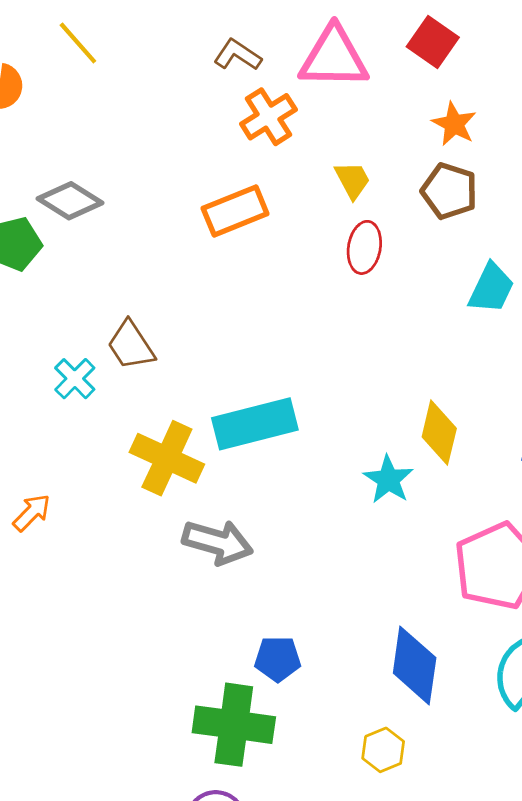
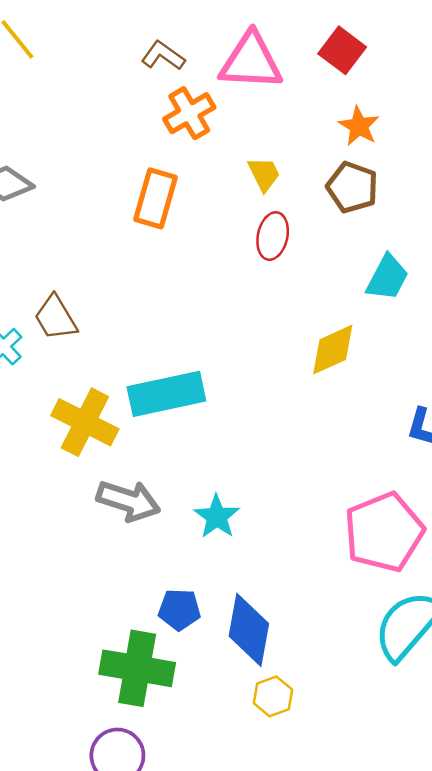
orange rectangle: (235, 211) -> (155, 198), turned -54
yellow diamond: (439, 433) -> (333, 350), moved, turned 50
cyan star: (388, 479) -> (217, 517), moved
blue diamond: (415, 665) -> (249, 630), moved

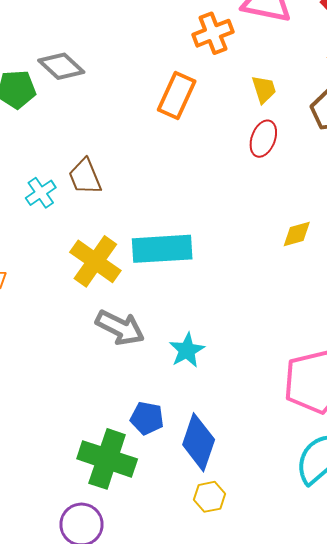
yellow diamond: (333, 350) -> (297, 234), size x0.7

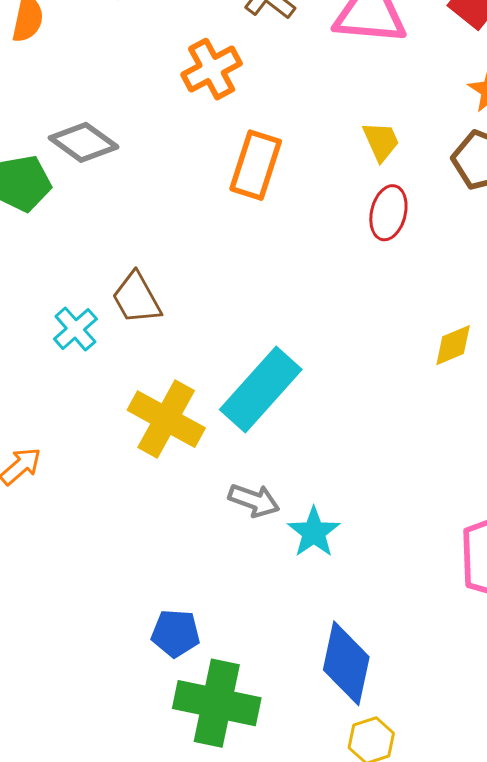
orange cross: (213, 33) -> (212, 69), moved
cyan rectangle: (162, 249) -> (261, 390), turned -38
gray arrow: (120, 328) -> (254, 500), moved, size x0.7
blue pentagon: (147, 418) -> (176, 633), moved

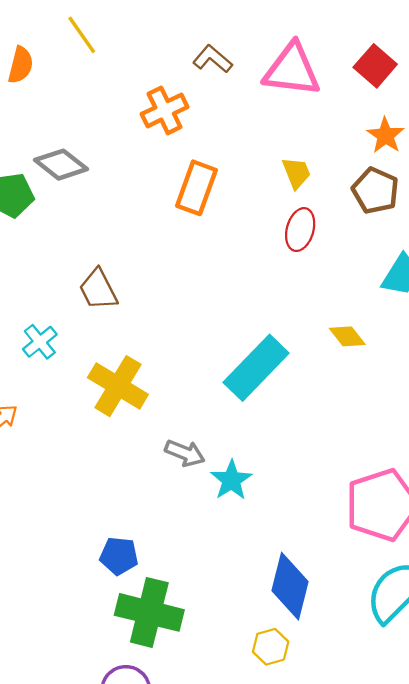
cyan cross: (75, 329) -> (40, 342), moved
yellow diamond: (453, 345) -> (347, 336), turned 72
cyan rectangle: (261, 390) -> (256, 368), moved
blue diamond: (346, 663) -> (290, 586), moved

